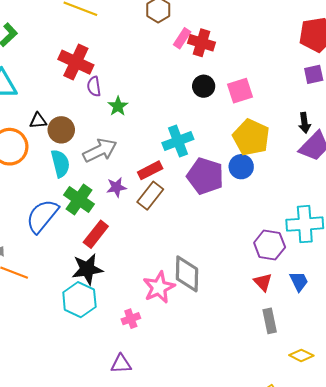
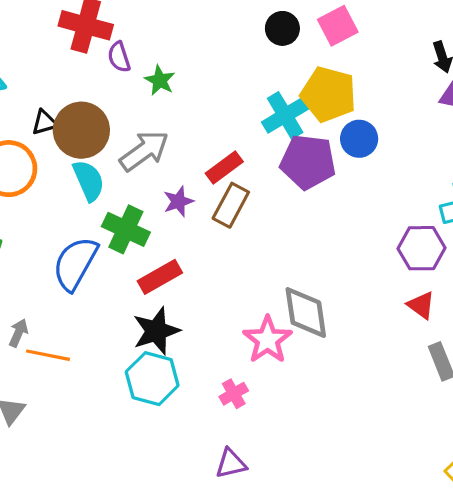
brown circle: (61, 130) -> (81, 130), size x1.4
yellow pentagon: (251, 137) -> (328, 94), moved
cyan cross: (178, 141) -> (285, 115), moved
red rectangle: (96, 234) -> (160, 277), turned 32

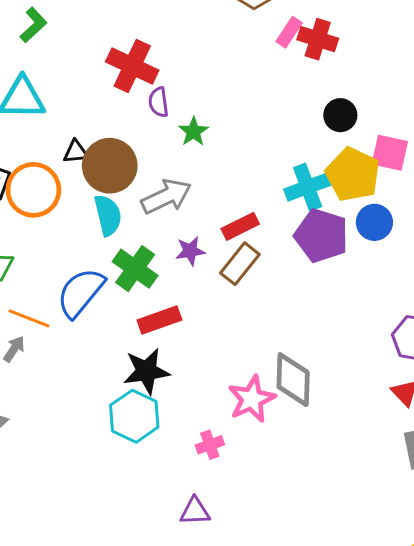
pink square: (338, 26) -> (390, 153), moved, turned 30
black circle: (282, 28) -> (340, 115), moved
orange line: (48, 355) -> (29, 318), moved

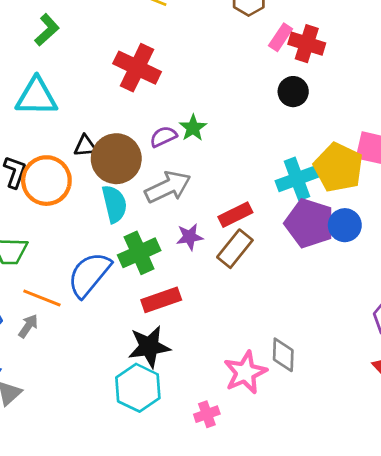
purple semicircle: (159, 102) -> (163, 137), moved, turned 72
black circle: (340, 115) -> (293, 92), moved
blue circle: (374, 222) -> (345, 225), moved
green cross: (135, 269) -> (139, 253), turned 30
gray diamond: (293, 380) -> (283, 355), size x0.7

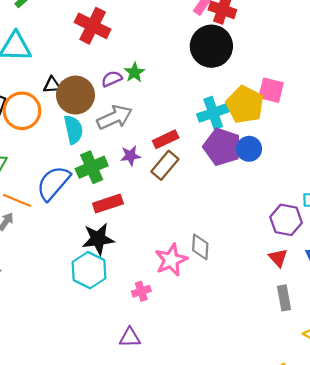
black circle: (293, 92) -> (211, 46), size x1.8

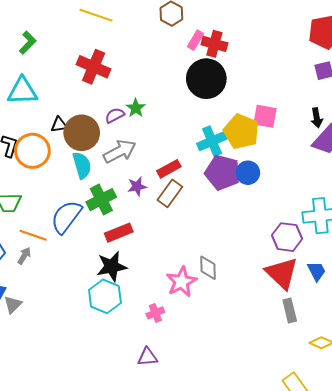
red triangle: (278, 258) -> (282, 273), size x1.8

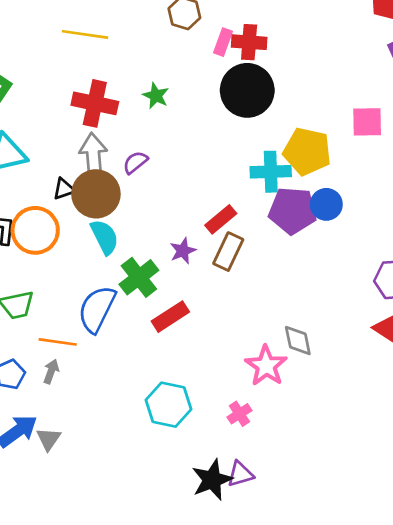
green star: (136, 108) -> (156, 96), moved
pink square: (265, 116) -> (367, 122), moved
cyan cross: (212, 141) -> (271, 172), turned 32
gray arrow: (120, 151) -> (93, 156), moved, turned -56
black star: (112, 266) -> (212, 480), moved

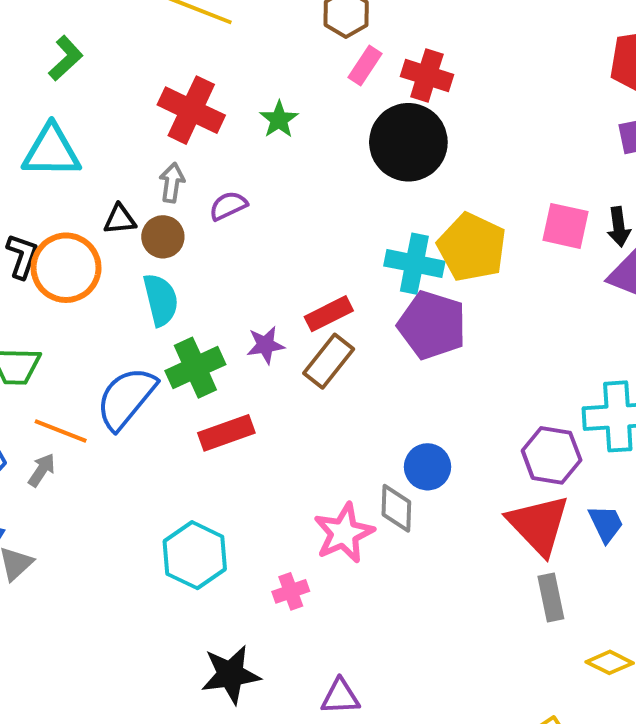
pink rectangle: (223, 42) -> (365, 65), moved
gray arrow: (93, 156) -> (172, 183), size x0.6
brown circle: (96, 194) -> (163, 237), size x0.6
blue circle: (326, 204) -> (428, 467), moved
purple triangle: (240, 474) -> (340, 697), moved

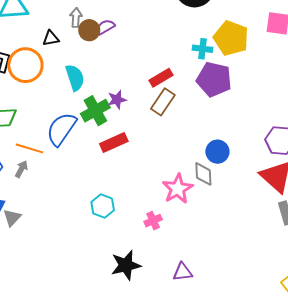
brown circle: (163, 237) -> (89, 30), moved
cyan cross: (414, 264) -> (202, 49), size x0.7
purple star: (265, 345) -> (117, 100), moved
cyan hexagon: (195, 555) -> (103, 206), size x0.7

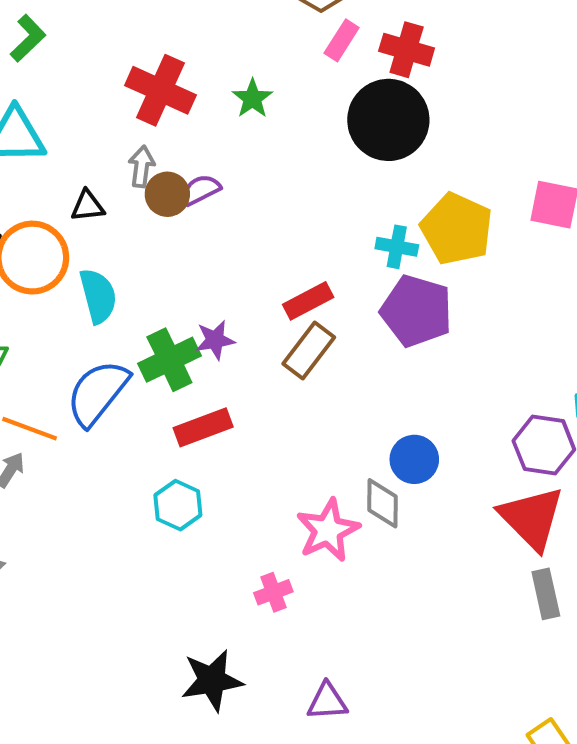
cyan semicircle: (75, 78) -> (98, 296), moved
cyan hexagon: (103, 206) -> (178, 505), moved

